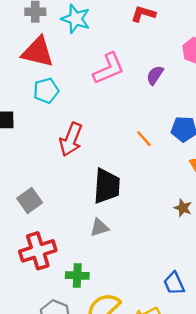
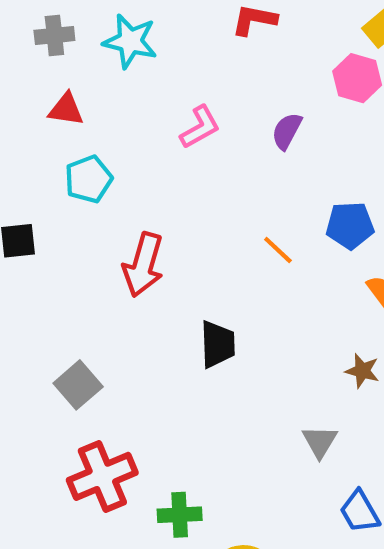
red triangle: (38, 52) -> (66, 109), size x0.6
pink L-shape: (109, 69) -> (200, 127), size x0.7
black trapezoid: (107, 186) -> (218, 344), size x0.7
gray triangle: (99, 228) -> (320, 442), moved, turned -36

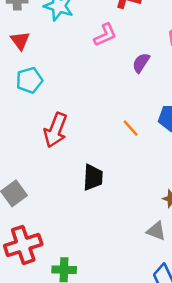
red triangle: (66, 109) -> (20, 41), turned 40
pink L-shape: (200, 127) -> (105, 35), moved
gray triangle: (320, 442) -> (156, 231), moved, turned -45

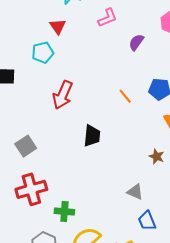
red triangle: (20, 41) -> (58, 26), moved
gray triangle: (156, 231) -> (135, 192), moved

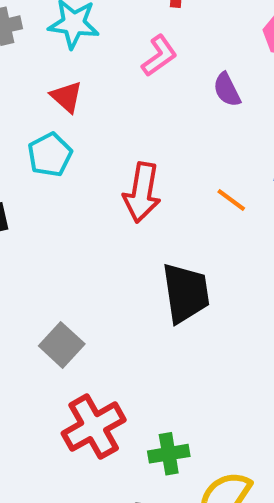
purple semicircle: (136, 42) -> (227, 90), turned -48
red arrow: (63, 95) -> (142, 192), moved
black trapezoid: (92, 136) -> (186, 293), size x1.4

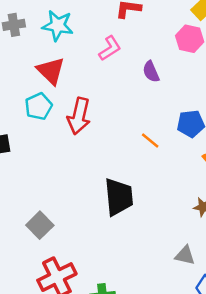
red triangle: (66, 97) -> (51, 71), size x1.4
red arrow: (142, 192) -> (79, 116), moved

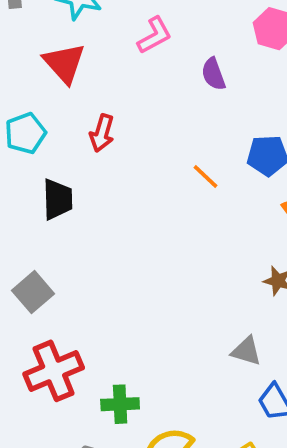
cyan pentagon: (39, 106) -> (25, 133), moved
red arrow: (79, 116) -> (102, 133), size x0.7
black trapezoid: (119, 197) -> (57, 199), moved, size x0.7

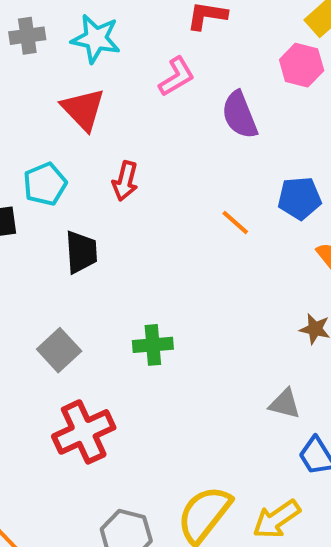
purple semicircle: (213, 74) -> (240, 115), size x1.4
green cross: (120, 404) -> (153, 345), moved

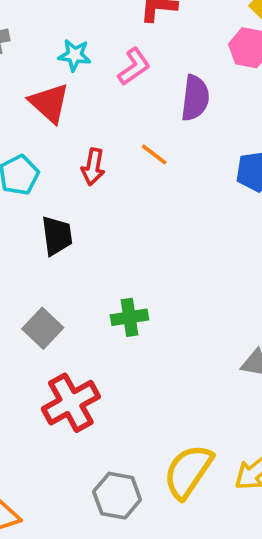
cyan star: (96, 39) -> (75, 55), moved, size x0.7
purple semicircle: (240, 115) -> (195, 98), turned -147
orange line: (235, 223) -> (154, 154), moved

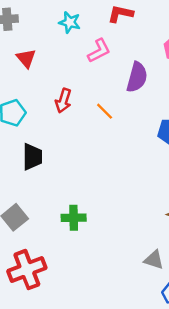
cyan star: (75, 55) -> (70, 22), moved
red triangle: (49, 103) -> (26, 58), moved, size x0.7
red arrow: (93, 167) -> (63, 101), moved

